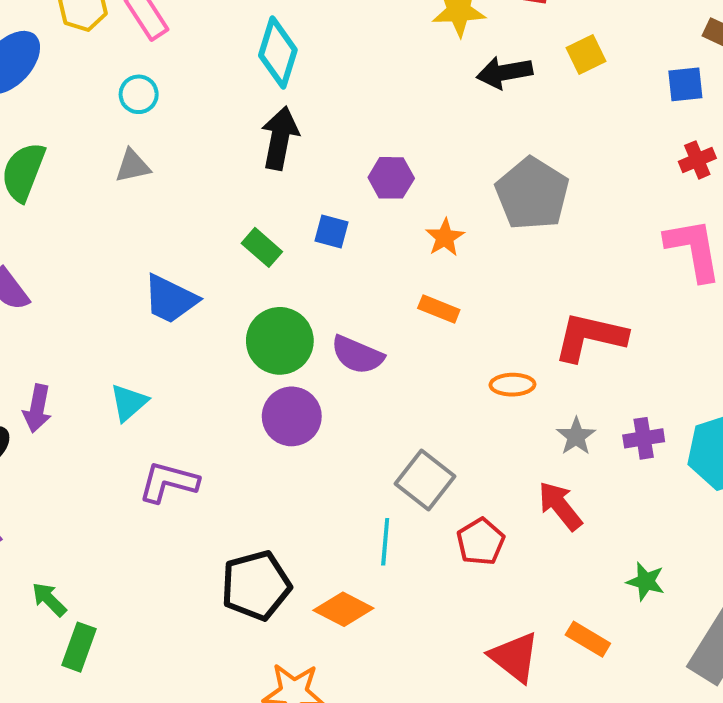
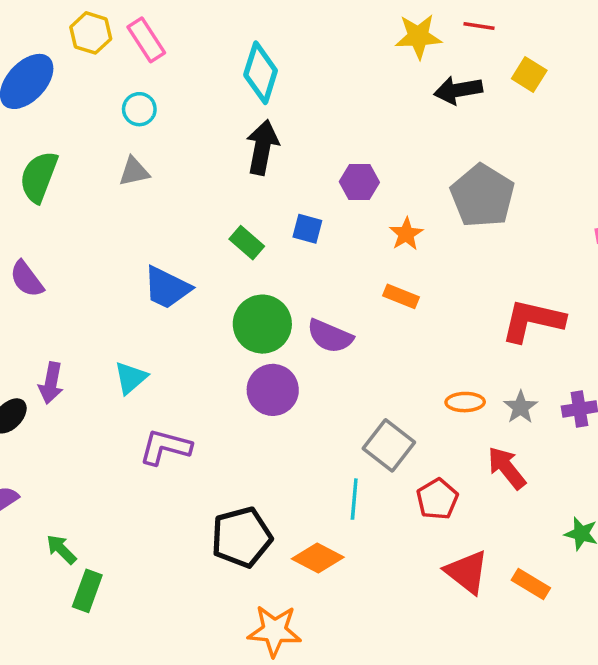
yellow square: (586, 55) -> (529, 75), turned -32
orange ellipse: (512, 385) -> (465, 402), moved
red triangle: (514, 657) -> (467, 572), moved

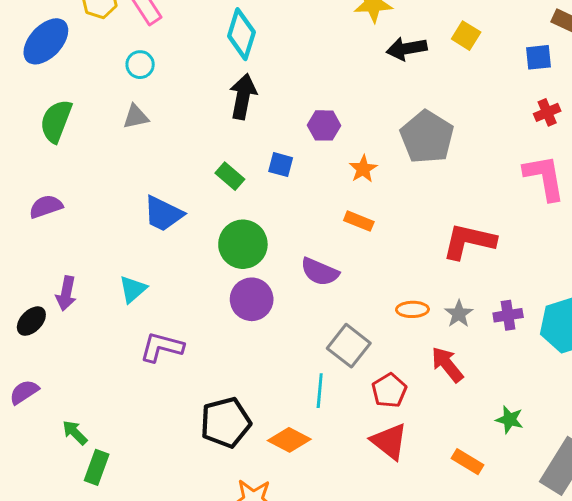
purple semicircle: (27, 279) -> (46, 207), turned 108
purple semicircle: (330, 336) -> (320, 272), moved
red triangle: (467, 572) -> (389, 441), moved

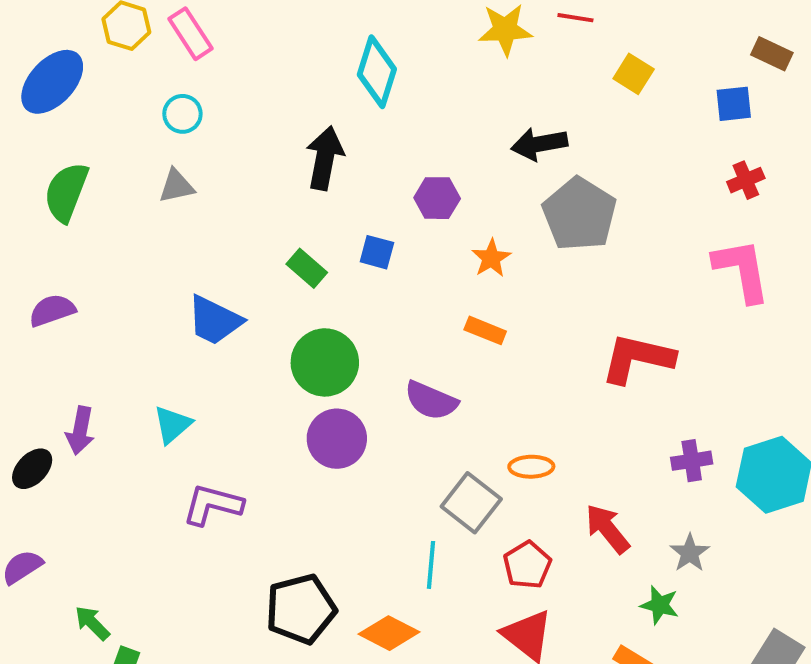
cyan diamond: (241, 34) -> (377, 72), moved
black arrow: (407, 49) -> (539, 144), moved
orange ellipse: (412, 309) -> (531, 467), moved
gray star: (459, 314) -> (690, 553), moved
green star: (510, 420) -> (660, 605), moved

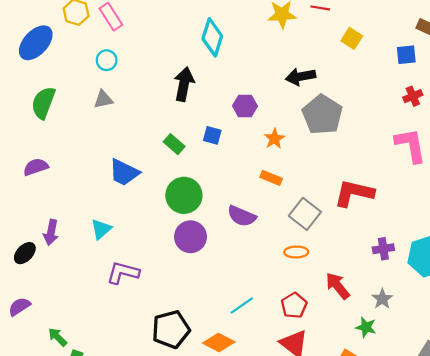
gray square: (471, 503) -> (305, 214), moved
cyan line: (431, 565) -> (242, 305), turned 50

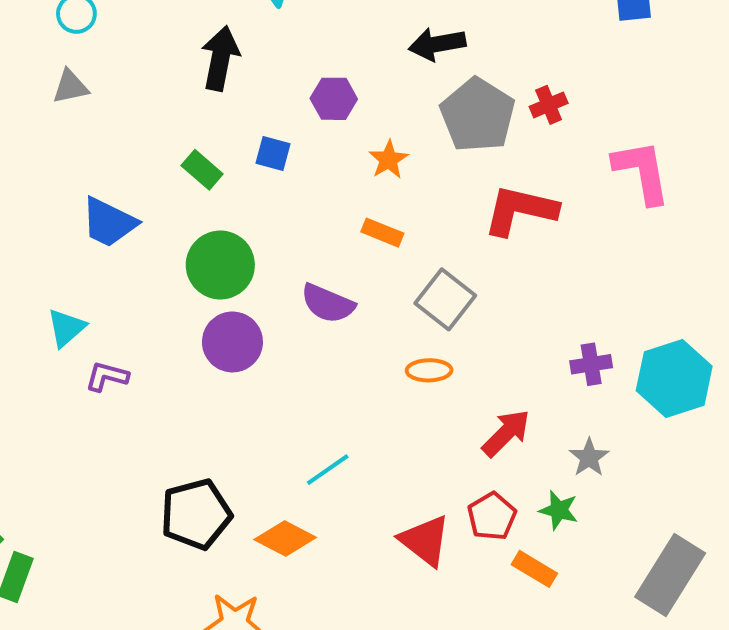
red cross: (413, 96) -> (549, 105), moved
red L-shape: (354, 193) -> (520, 210), moved
purple L-shape: (123, 273) -> (107, 376), moved, size x0.7
red arrow: (338, 286) -> (506, 433), turned 84
red pentagon: (294, 305) -> (492, 516), moved

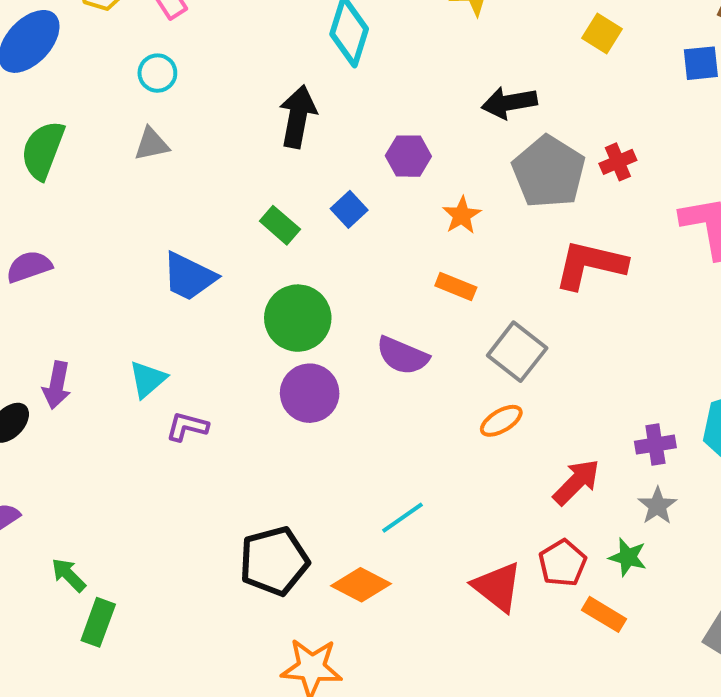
blue square: (273, 154) -> (349, 209), turned 32
purple cross: (591, 364) -> (655, 445), moved
orange ellipse: (429, 370) -> (501, 421), turned -30

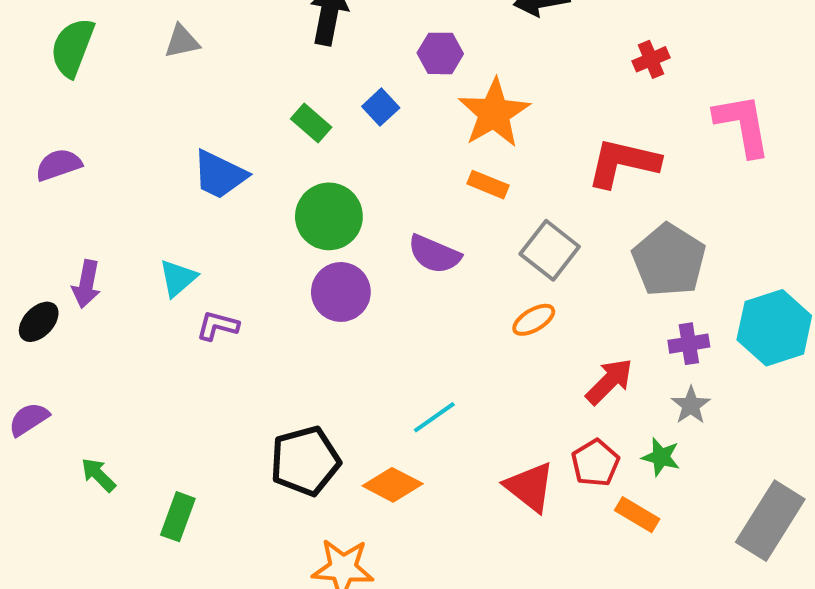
gray pentagon: (549, 172) -> (669, 260), moved
orange star: (462, 215) -> (494, 113), size x1.8
green rectangle: (98, 622) -> (178, 517), moved

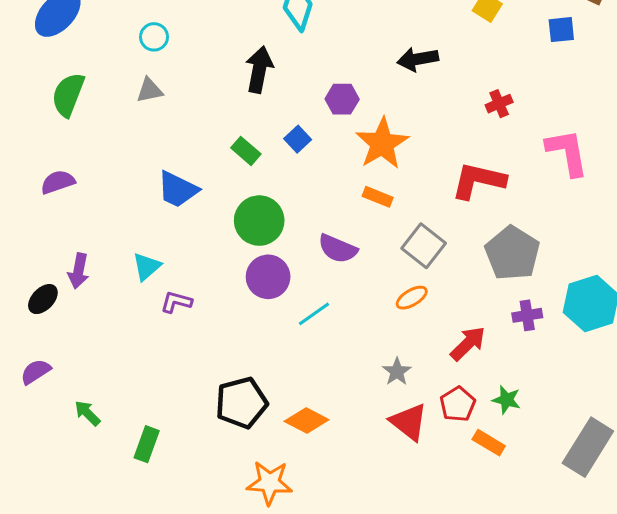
gray star: (691, 405) -> (397, 372), moved
cyan line: (434, 417) -> (314, 314), moved

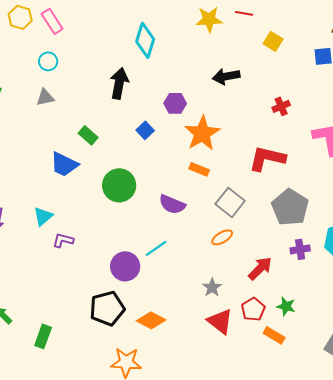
green rectangle: (246, 151) -> (88, 135), moved
purple circle: (268, 277) -> (125, 266), moved

